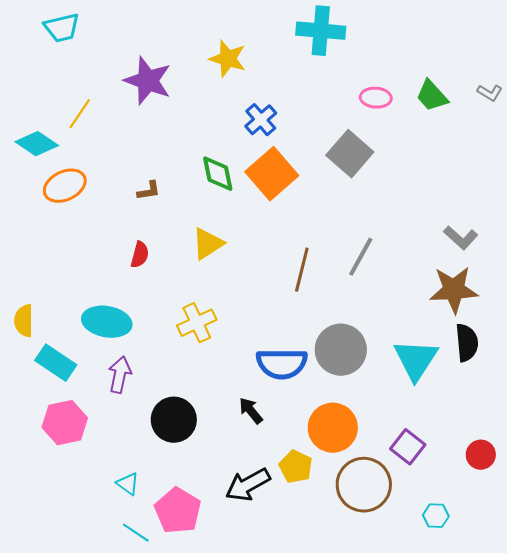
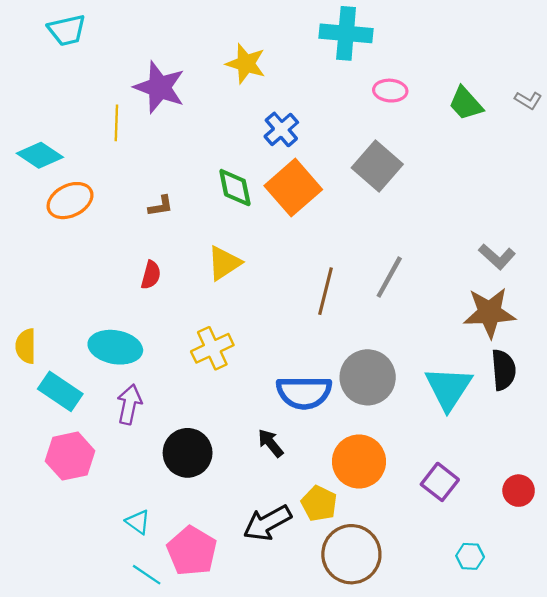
pink ellipse: (376, 98) -> (390, 91), moved
yellow line: (80, 114) -> (116, 123), moved, turned -32
brown circle: (364, 485) -> (351, 554), moved

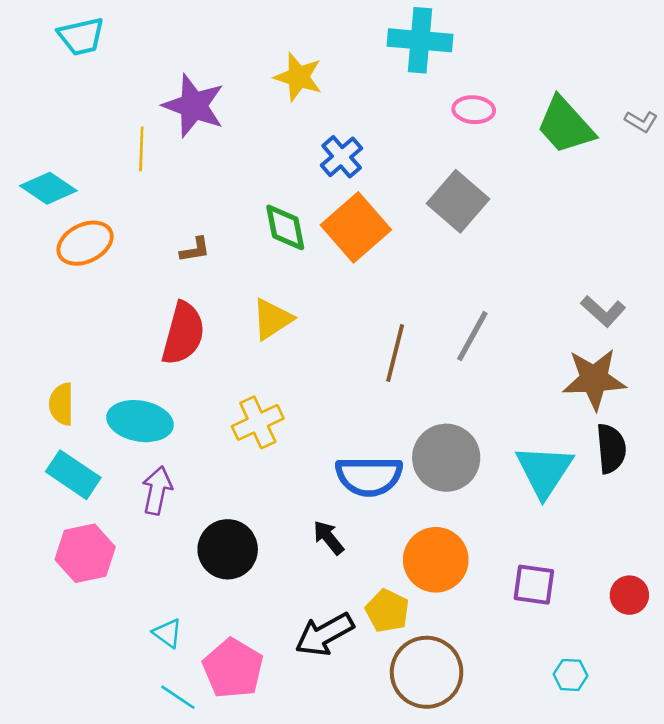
green trapezoid: (466, 104) -> (565, 125), size x1.4
red semicircle: (151, 275) -> (183, 333), size x1.8
yellow semicircle: (26, 346) -> (61, 404), moved
purple square: (440, 482) -> (534, 585), turned -30

